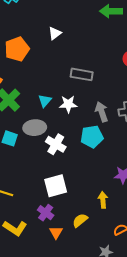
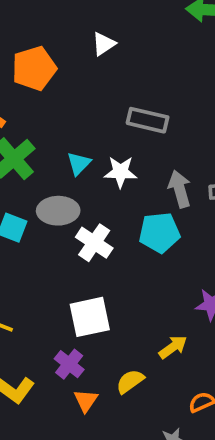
yellow arrow: (103, 200) -> (173, 347), turned 56

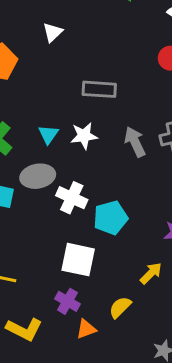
cyan pentagon: (159, 233) -> (110, 218), moved
white square: (90, 317) -> (78, 260), turned 33
orange triangle: (86, 401) -> (86, 329), turned 45

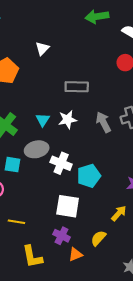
yellow L-shape: (24, 329) -> (32, 257), turned 55

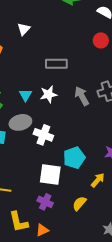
cyan pentagon: (89, 176) -> (74, 158), moved
orange triangle: (75, 254) -> (42, 230), moved

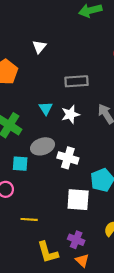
cyan triangle: (26, 95) -> (46, 108), moved
purple cross: (45, 202) -> (76, 240), moved
orange triangle: (42, 230) -> (82, 260), moved, turned -48

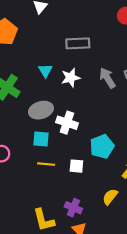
cyan square: (20, 164) -> (41, 139), moved
white square: (78, 200) -> (76, 166), size x0.6
yellow line: (29, 219) -> (46, 164), moved

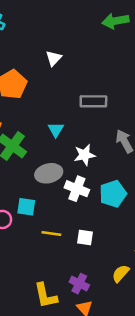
white star: (71, 78) -> (85, 155), moved
cyan square: (41, 139) -> (26, 207), moved
cyan pentagon: (102, 146) -> (113, 194), moved

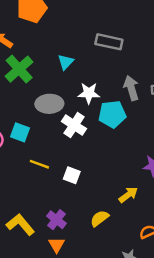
cyan pentagon: (113, 194) -> (112, 114), moved
yellow L-shape: (46, 296) -> (20, 225), turned 140

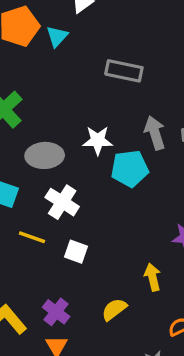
cyan triangle: (66, 62) -> (57, 36), moved
white cross: (74, 125) -> (62, 202), moved
yellow arrow: (128, 195) -> (153, 277), turned -66

